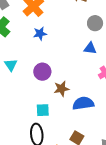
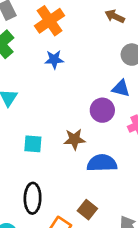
purple circle: (42, 72) -> (102, 110), moved
cyan square: (43, 110) -> (33, 144), moved

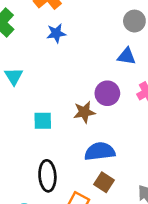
purple circle: (102, 110) -> (107, 93), moved
blue semicircle: (102, 163) -> (100, 151), moved

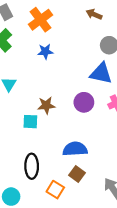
blue triangle: (126, 56) -> (101, 73), size x1.5
brown star: (84, 112) -> (46, 105), moved

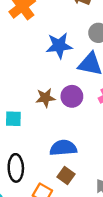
blue star: (45, 51) -> (59, 46), moved, size x1.5
brown star: (46, 105) -> (45, 98), moved

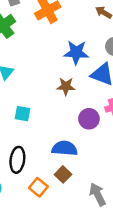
purple circle: (72, 96) -> (89, 119), moved
brown star: (45, 98) -> (66, 86), moved

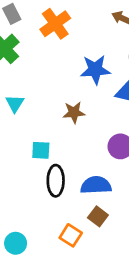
brown star: (66, 86) -> (74, 112), moved
black ellipse: (17, 160) -> (56, 181), moved

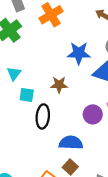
cyan square: (41, 150) -> (27, 95), moved
black ellipse: (56, 181) -> (43, 116), moved

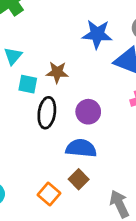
brown star: (59, 85) -> (57, 72), moved
purple circle: (93, 114) -> (88, 112), moved

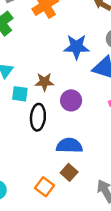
purple circle: (88, 112) -> (71, 100), moved

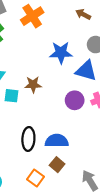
purple circle: (71, 100) -> (75, 100), moved
black ellipse: (38, 117) -> (28, 139), moved

